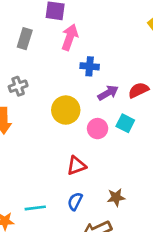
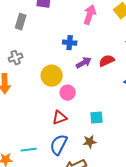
pink arrow: (70, 37) -> (90, 15), moved
cyan square: (125, 123) -> (97, 118), moved, turned -32
pink circle: (98, 129) -> (68, 93), moved
blue semicircle: (75, 201) -> (59, 145), size x1.5

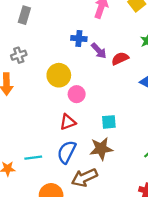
purple arrow: (84, 63) -> (99, 51), moved, turned 77
brown star: (90, 142) -> (101, 149), size x1.5

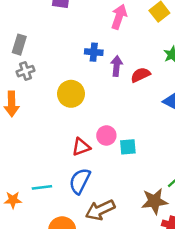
gray rectangle: (24, 15) -> (19, 45), moved
purple arrow: (99, 51) -> (116, 66), turned -132
pink circle: (77, 94) -> (106, 135), moved
brown star: (101, 149) -> (154, 201), moved

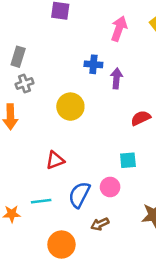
red semicircle: (140, 75) -> (141, 118), moved
pink circle: (106, 135) -> (110, 187), moved
red triangle: (81, 147) -> (55, 160), moved
brown arrow: (100, 210) -> (100, 224), size x0.6

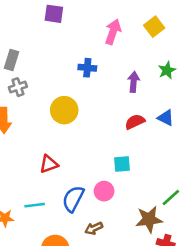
purple arrow: (116, 78) -> (134, 82), moved

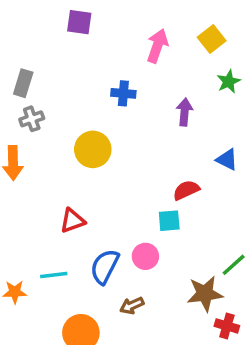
green star: (167, 70) -> (229, 81), moved
red semicircle: (135, 122) -> (186, 190), moved

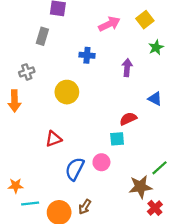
pink arrow: (157, 46) -> (109, 24), turned 45
gray rectangle: (23, 83) -> (42, 36), moved
cyan line: (54, 275) -> (30, 203), moved
brown arrow: (132, 306) -> (85, 207), moved, turned -32
red cross: (227, 326) -> (155, 208), turned 32

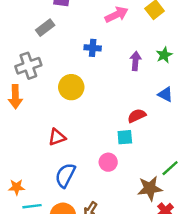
gray rectangle: (42, 36) -> (45, 28), turned 36
green star: (156, 47) -> (164, 55), moved
gray cross: (27, 72) -> (28, 66), size x1.5
blue semicircle: (75, 169) -> (65, 175), moved

